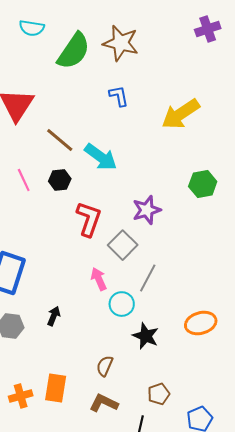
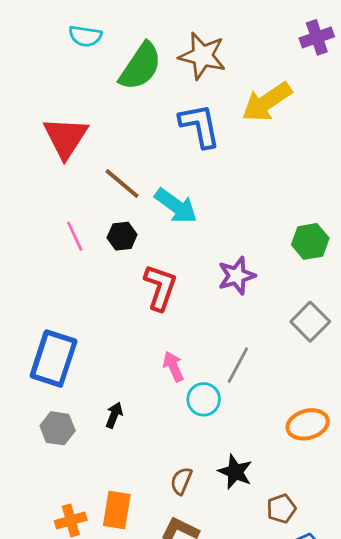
blue L-shape: (119, 96) -> (200, 126), size x1.6
yellow arrow: (181, 114) -> (267, 102), moved
gray square: (123, 245) -> (310, 322), moved
black star: (146, 336) -> (235, 472), moved
brown pentagon: (159, 394) -> (281, 509), moved

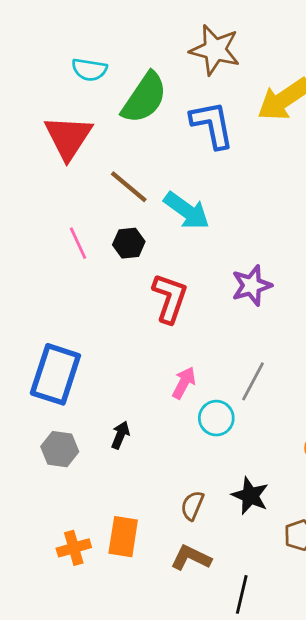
cyan semicircle: (85, 36) -> (89, 70), moved
green semicircle: (140, 66) -> (144, 98), moved
pink arrow: (173, 366) -> (184, 383), turned 52

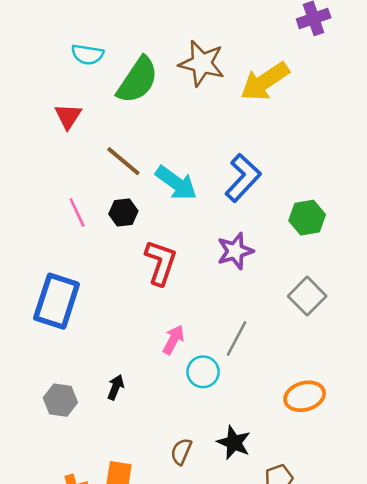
brown star: (215, 50) -> (202, 63), moved
blue L-shape: (212, 125) -> (243, 178), moved, turned 54
red triangle: (68, 137) -> (68, 116), size x0.6
blue rectangle: (55, 374) -> (57, 301), moved

